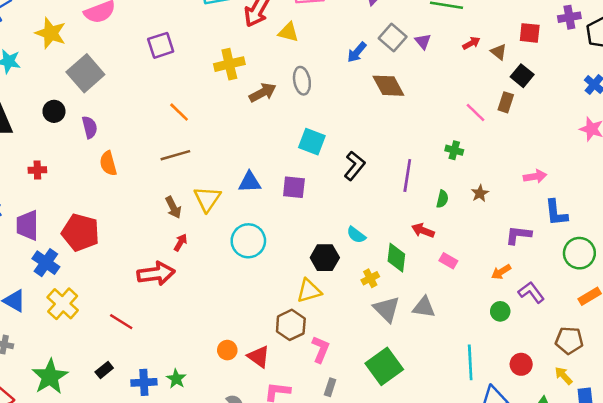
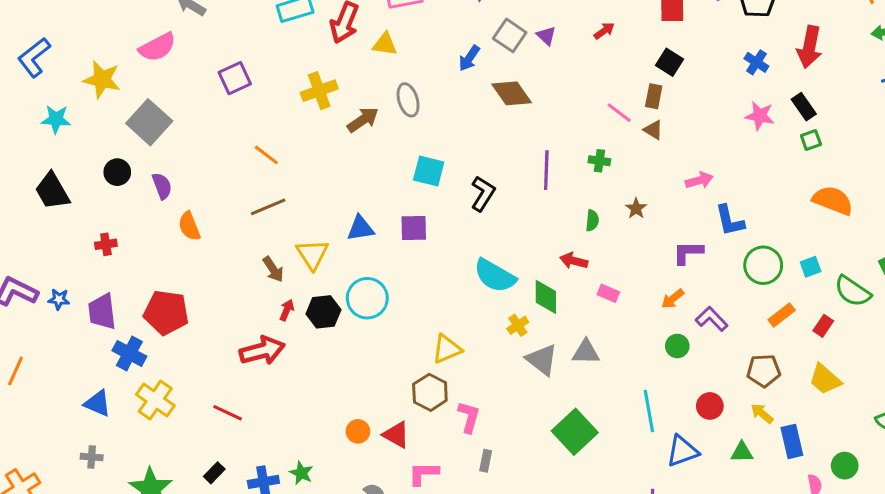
brown triangle: (499, 52) -> (653, 130), moved
purple line: (407, 175) -> (546, 170), moved
cyan semicircle: (356, 235) -> (495, 276), size x1.8
black hexagon: (325, 258) -> (323, 312), moved
green square: (384, 366) -> (575, 432), moved

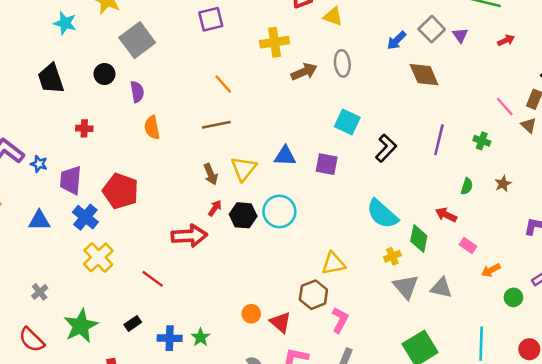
orange arrow: (673, 299) -> (491, 270), moved
blue triangle: (97, 403) -> (39, 221), moved, turned -35
gray cross: (92, 457) -> (40, 292), turned 35

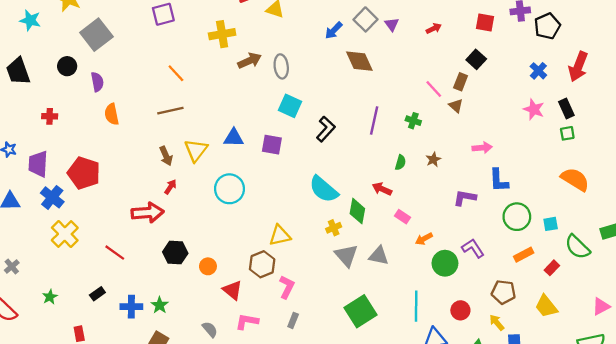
gray ellipse: (342, 63) -> (281, 66), moved
black hexagon: (243, 215) -> (175, 253), moved
green circle: (513, 297) -> (445, 263), size x1.5
orange circle: (251, 314) -> (208, 266), moved
green star: (81, 326) -> (50, 297), size x0.5

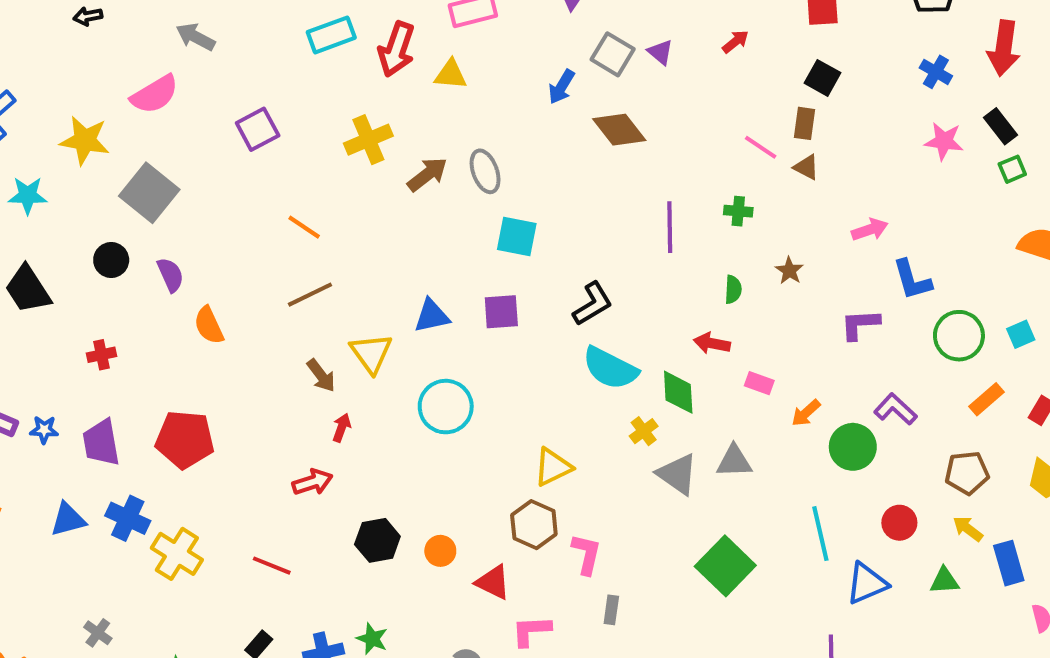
black L-shape: (326, 129) -> (593, 304), moved, turned 30
blue cross: (52, 197) -> (128, 518), moved
red arrow: (148, 213) -> (312, 482), size x0.7

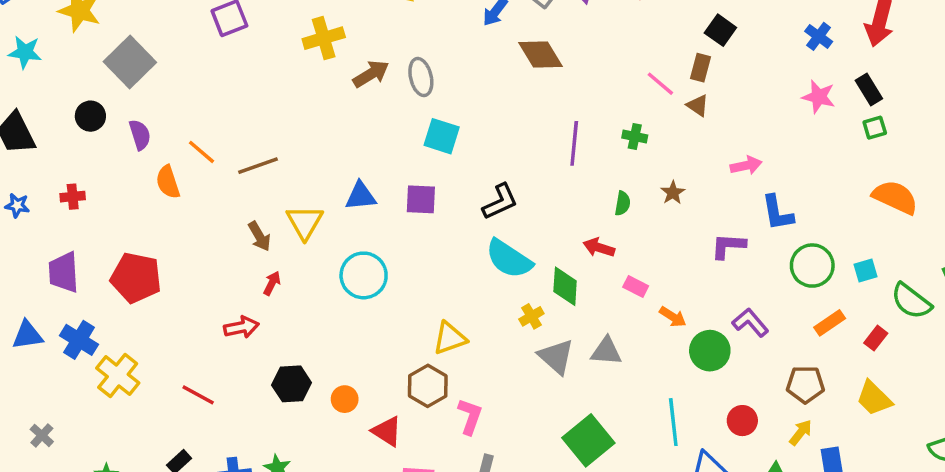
orange line: (304, 227) -> (202, 152), moved
orange arrow: (806, 413) -> (673, 317), turned -112
blue star: (44, 430) -> (17, 205), moved
yellow arrow: (968, 529) -> (801, 433), turned 84

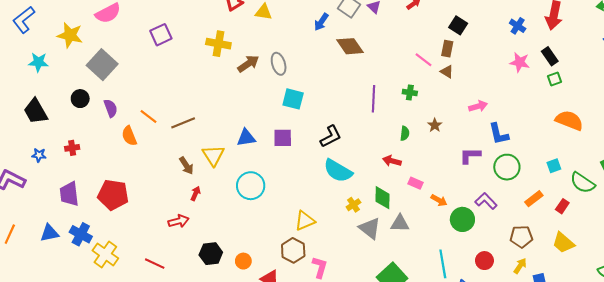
yellow cross: (324, 38) -> (218, 44), turned 30
green circle: (812, 266) -> (507, 167), moved
green diamond: (565, 286) -> (383, 198), moved

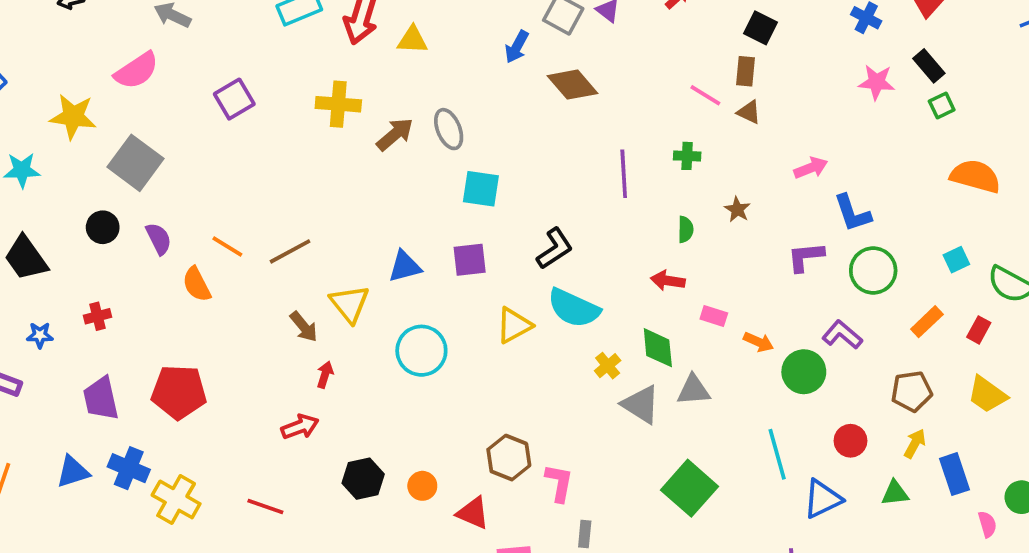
yellow triangle: (305, 221) -> (514, 325), moved

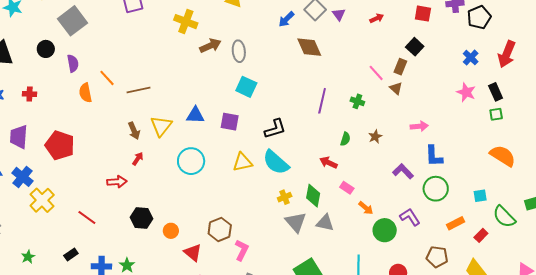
purple L-shape: (806, 257) -> (403, 171), turned 35

